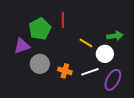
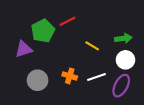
red line: (63, 20) -> (68, 21), turned 63
white circle: (105, 54) -> (125, 60), moved
gray circle: (40, 64) -> (38, 80), moved

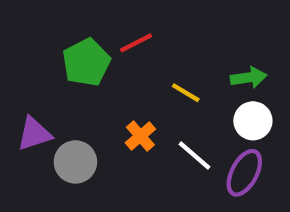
purple triangle: (24, 49) -> (34, 134), moved
orange cross: (70, 76) -> (140, 136), moved, turned 32
white line: (97, 77) -> (194, 155), turned 60

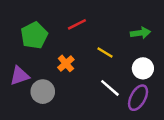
green pentagon: (86, 62) -> (34, 35), moved
green arrow: (249, 78) -> (140, 33), moved
orange cross: (140, 136) -> (66, 63), moved

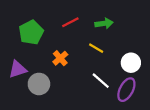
green arrow: (140, 33) -> (104, 23), moved

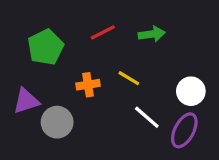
yellow line: (96, 48) -> (129, 78), moved
orange cross: (60, 58) -> (88, 85), turned 32

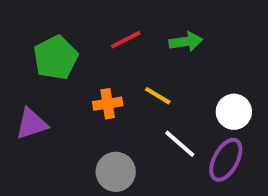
gray circle: (57, 122) -> (116, 172), moved

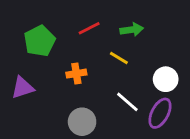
yellow line: (158, 96) -> (119, 58), moved

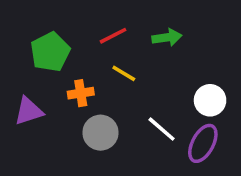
yellow line: (119, 58) -> (124, 73), moved
orange cross: (76, 74) -> (81, 93), moved
gray circle: (82, 122) -> (100, 133), moved

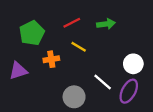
gray circle: (100, 133) -> (74, 97), moved

